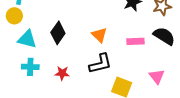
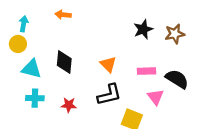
black diamond: (58, 33) -> (64, 62), turned -30
black semicircle: (164, 36) -> (177, 79), moved
pink triangle: (157, 76) -> (156, 97), moved

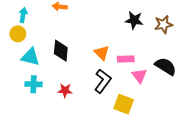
black star: (143, 29) -> (134, 20), turned 30
pink rectangle: (147, 71) -> (126, 59), moved
black L-shape: (109, 95) -> (103, 81), turned -40
pink triangle: (156, 97) -> (139, 76), moved

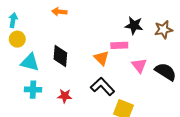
cyan arrow: (23, 15) -> (13, 20), moved
pink rectangle: (126, 59) -> (119, 45), moved
pink triangle: (139, 76) -> (139, 65), moved
black L-shape: (103, 81) -> (102, 86), turned -80

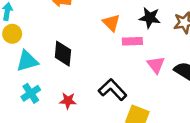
orange triangle: (101, 58) -> (111, 23), moved
cyan triangle: (30, 62) -> (27, 61), turned -30
cyan cross: (33, 90) -> (31, 93), turned -35

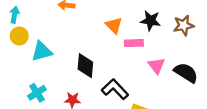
black diamond: (63, 54) -> (85, 66), moved
cyan triangle: (27, 61) -> (42, 51), moved

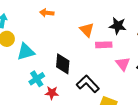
cyan cross: (37, 93) -> (37, 79), moved

